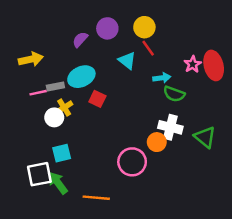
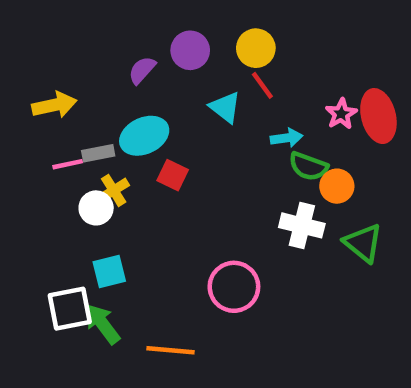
orange circle: (157, 142) -> (337, 186), moved

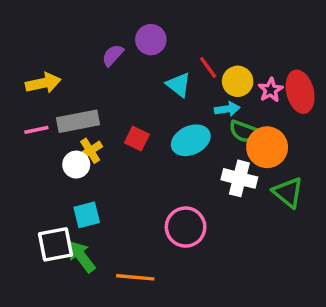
yellow circle: (256, 48) -> (238, 81), moved
cyan ellipse: (144, 136) -> (191, 140), moved
gray rectangle: (98, 153) -> (78, 121), size x1.6
pink line: (68, 164) -> (36, 130), moved
orange circle: (337, 186) -> (267, 147), size x1.5

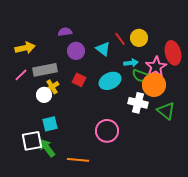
purple circle: (151, 40) -> (76, 51), moved
purple semicircle: (113, 55) -> (65, 32), turned 40
yellow circle: (238, 81) -> (139, 38), moved
pink star: (271, 90) -> (156, 67), moved, size x1.5
pink line: (36, 130) -> (21, 75), turned -32

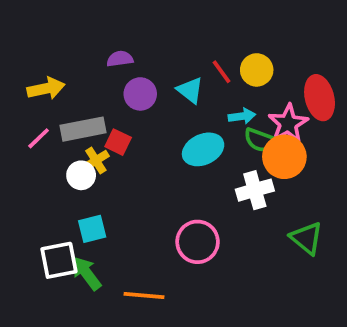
red square: (79, 80) -> (118, 142), moved
white cross: (138, 103) -> (255, 190), turned -30
green triangle: (166, 111) -> (307, 238), moved

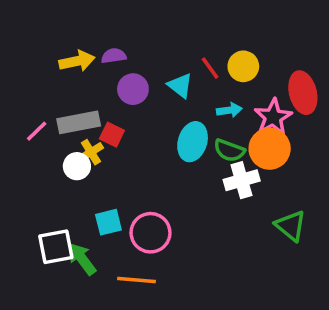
yellow arrow: (46, 88) -> (77, 61), moved
green semicircle: (260, 140) -> (229, 150), moved
cyan ellipse: (203, 149) -> (193, 142), turned -48
cyan square: (92, 229) -> (108, 222), moved
pink circle: (198, 242) -> (150, 233), moved

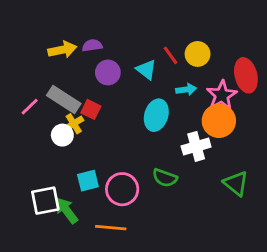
gray rectangle: (79, 122) -> (64, 100), turned 44
green semicircle: (229, 150) -> (165, 178), moved

